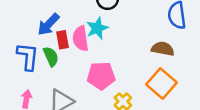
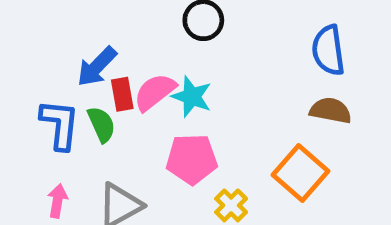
cyan star: (97, 28) -> (192, 97), moved, turned -30
pink semicircle: (80, 38) -> (155, 92), turned 60
brown semicircle: (163, 49) -> (331, 111), moved

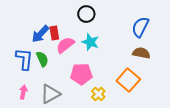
blue semicircle: (328, 50) -> (140, 27), turned 35
red rectangle: (122, 94) -> (54, 33), moved
cyan star: (192, 97) -> (90, 42), moved

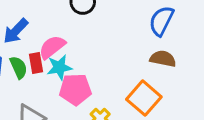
red rectangle: (54, 33) -> (36, 63), moved
cyan star: (90, 42) -> (59, 67), moved, turned -30

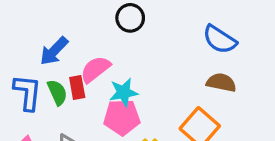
blue semicircle: (161, 21) -> (220, 39), turned -84
cyan star: (59, 67) -> (124, 92), moved

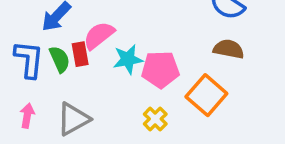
pink pentagon: (122, 117) -> (160, 69), moved

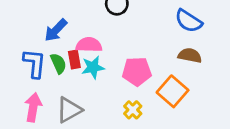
pink semicircle: (99, 35) -> (89, 45), turned 40
cyan star: (128, 59) -> (93, 67), moved
pink arrow: (27, 116) -> (33, 107), size x1.5

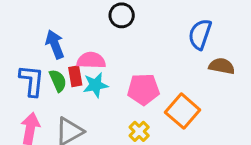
blue semicircle: (189, 21) -> (200, 34), turned 76
blue arrow: (56, 30) -> (55, 44), turned 115
brown semicircle: (190, 55) -> (222, 66), moved

